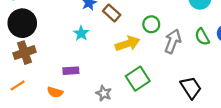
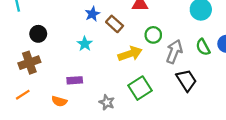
black circle: (22, 23) -> (38, 34), moved, size x0.6
black trapezoid: (191, 88) -> (186, 80), moved

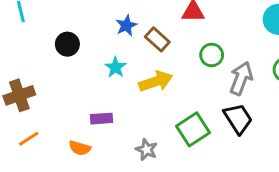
black circle: (38, 34) -> (67, 44), moved
yellow arrow: (130, 54) -> (156, 81), moved
brown cross: (29, 63) -> (19, 95), moved
black trapezoid: (186, 80) -> (238, 119), moved

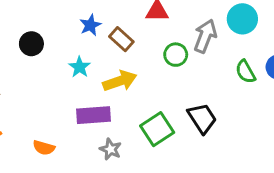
gray arrow: (241, 78) -> (205, 36), moved
purple rectangle: (102, 119) -> (93, 115), moved, size x1.5

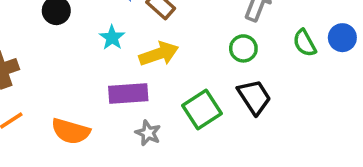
green circle: (176, 55) -> (243, 48), moved
orange semicircle: (44, 148) -> (71, 131), size x1.5

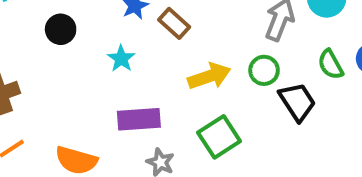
yellow arrow: (159, 54) -> (209, 76), moved
black trapezoid: (254, 97) -> (297, 102), moved

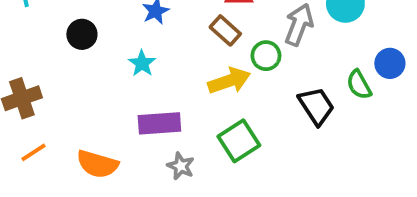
brown rectangle: (174, 23) -> (225, 30), moved
green semicircle: (331, 64) -> (359, 85), moved
green circle: (264, 70) -> (266, 56), moved

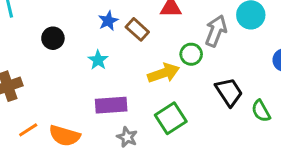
brown rectangle: (225, 30) -> (137, 29), moved
green semicircle: (359, 85) -> (261, 111), moved
orange line: (34, 152) -> (28, 130), moved

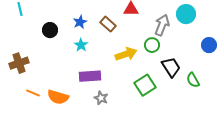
blue star: (108, 21) -> (80, 22), moved
green circle: (191, 54) -> (152, 45), moved
green square: (171, 118) -> (145, 85), moved
orange line: (28, 130) -> (33, 93), turned 56

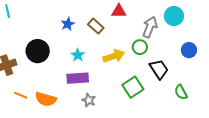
black circle: (50, 30) -> (38, 51), moved, size x1.5
cyan star: (81, 45) -> (78, 55), moved
blue circle: (209, 45) -> (189, 50), moved
green semicircle: (193, 80) -> (181, 92), moved

